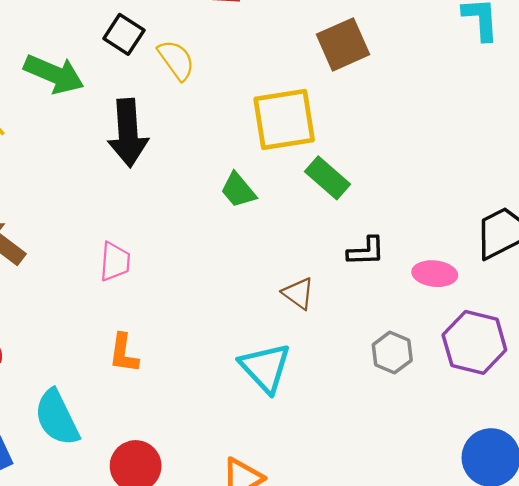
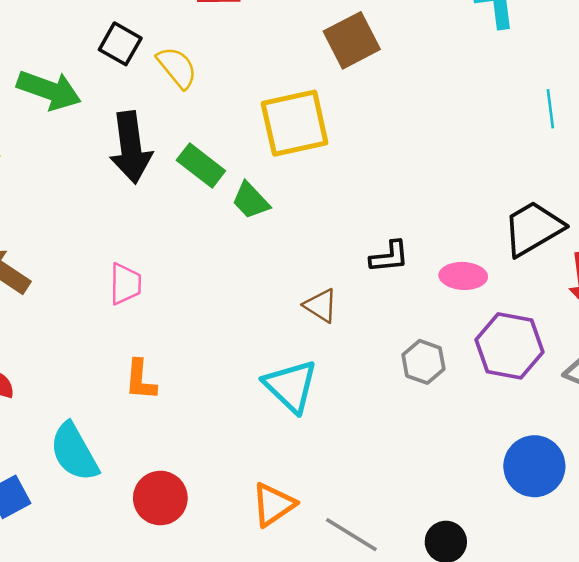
green rectangle: (328, 178) -> (201, 166), moved

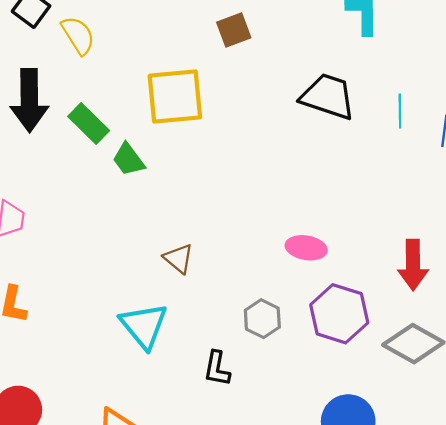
brown square: (352, 40) -> (234, 30), size x0.7
black trapezoid: (533, 228) -> (328, 97), moved, turned 42
black L-shape: (389, 257) -> (217, 369), moved, turned 99

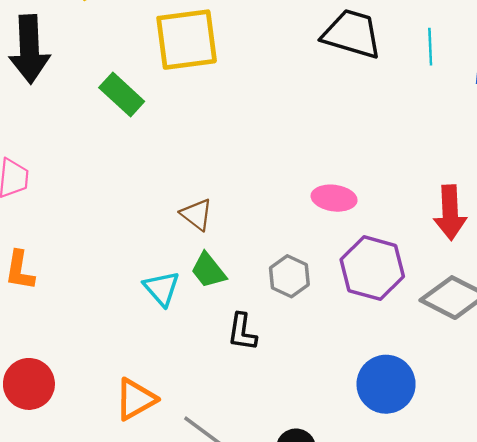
green rectangle: (89, 124) -> (122, 95), moved
green trapezoid: (128, 159) -> (208, 270), moved
cyan triangle: (144, 326) -> (162, 288), size x0.7

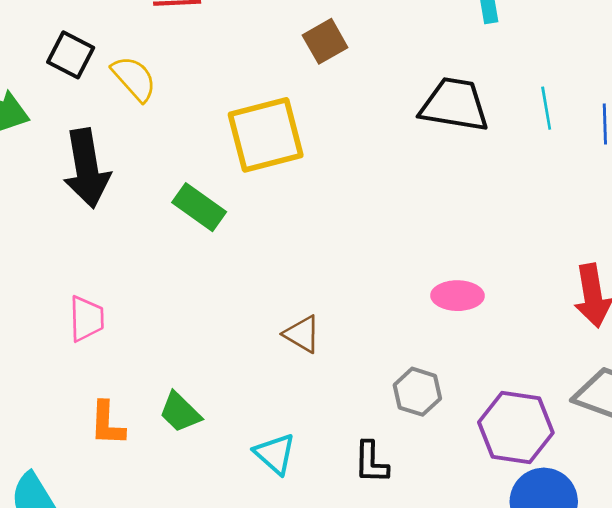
purple hexagon: (372, 268) -> (516, 428), moved
green trapezoid: (208, 270) -> (180, 412), moved
cyan triangle: (162, 288) -> (275, 454), moved

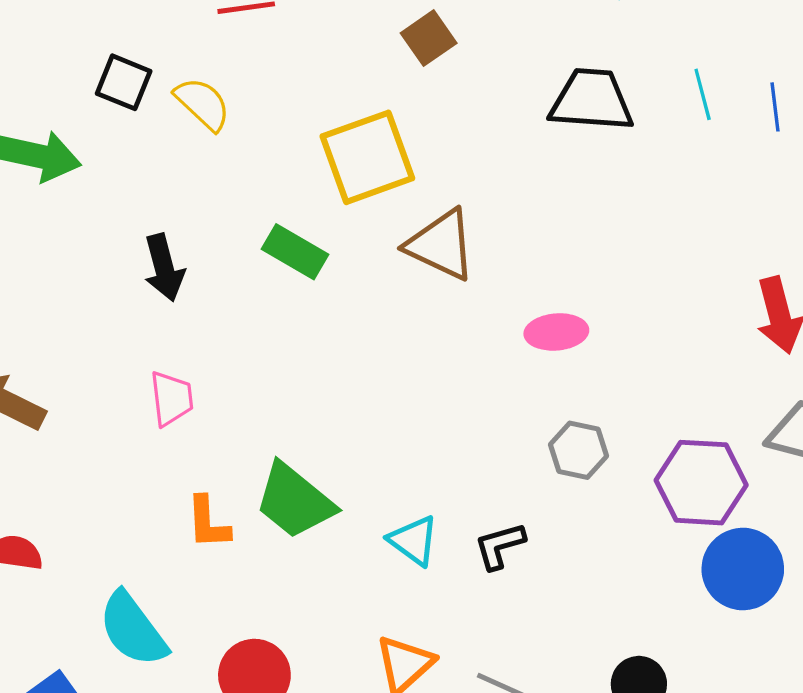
black arrow: (87, 168) -> (164, 268), moved, size x0.7
pink ellipse: (457, 296) -> (556, 332), moved
brown triangle: (302, 334) -> (441, 245), moved, size x1.6
green trapezoid: (180, 412) -> (295, 501), size x1.6
black L-shape: (371, 462) -> (500, 546), moved, turned 78

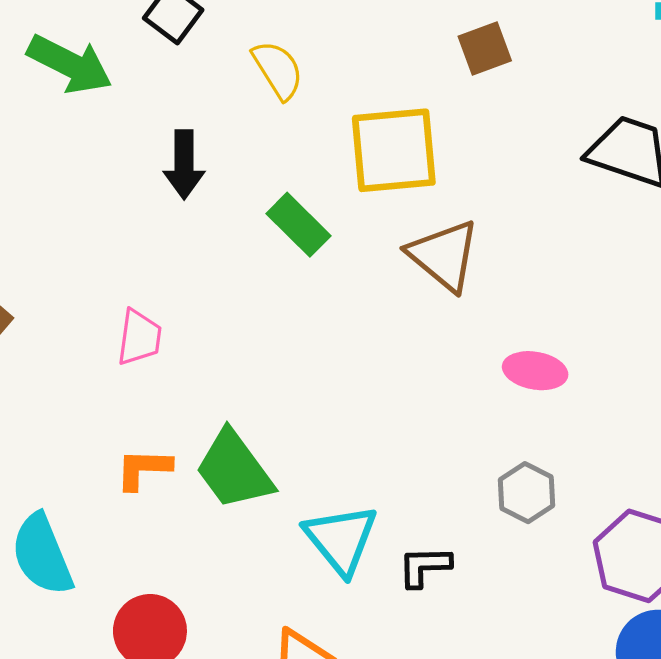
yellow semicircle: (203, 104) -> (278, 70), moved
black arrow: (164, 268) -> (184, 165), moved
orange L-shape: (208, 523) -> (143, 469), turned 80
cyan triangle: (413, 541) -> (341, 539), size x1.4

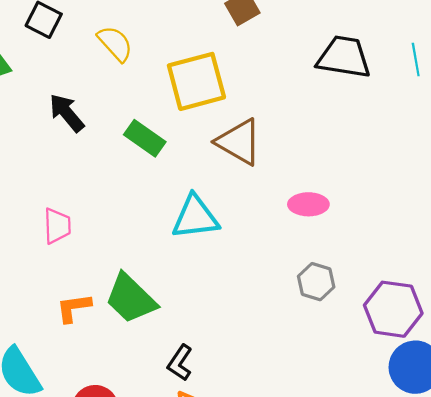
black arrow: (184, 165) -> (67, 113), turned 150
cyan triangle: (341, 539) -> (195, 217), moved, turned -48
black L-shape: (424, 567) -> (180, 363), moved, turned -45

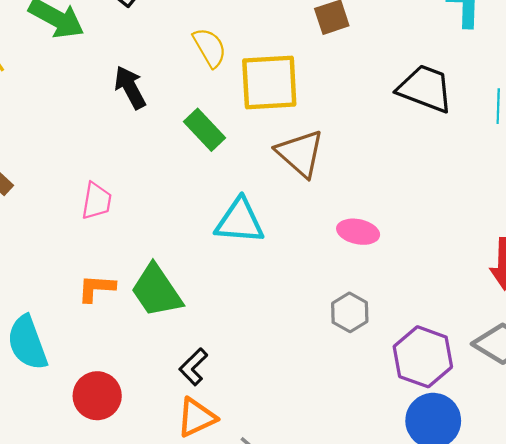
yellow semicircle: (115, 44) -> (210, 48), moved

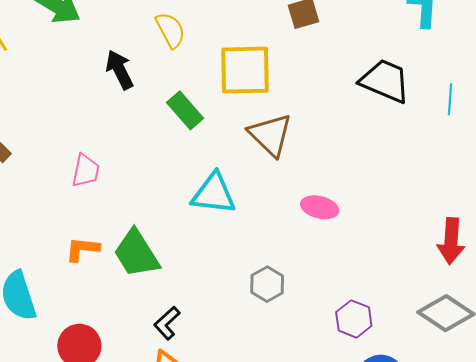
yellow semicircle: (210, 48) -> (170, 30), moved
gray hexagon: (350, 312) -> (267, 284), moved
purple hexagon: (423, 357) -> (354, 319), moved, size x0.7

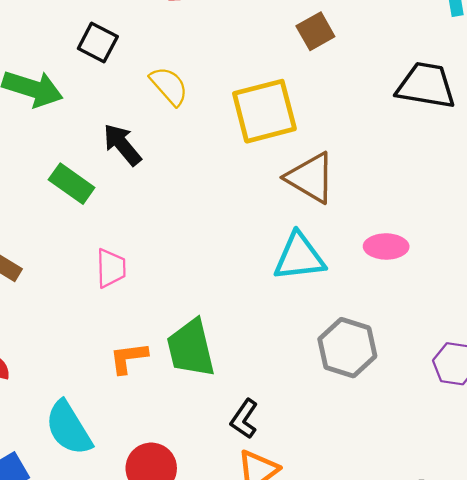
green rectangle: (185, 110) -> (72, 184), moved
cyan triangle: (214, 194) -> (299, 257), moved
green trapezoid: (136, 254) -> (191, 348), turned 32
gray hexagon: (267, 284) -> (347, 348), size x1.4

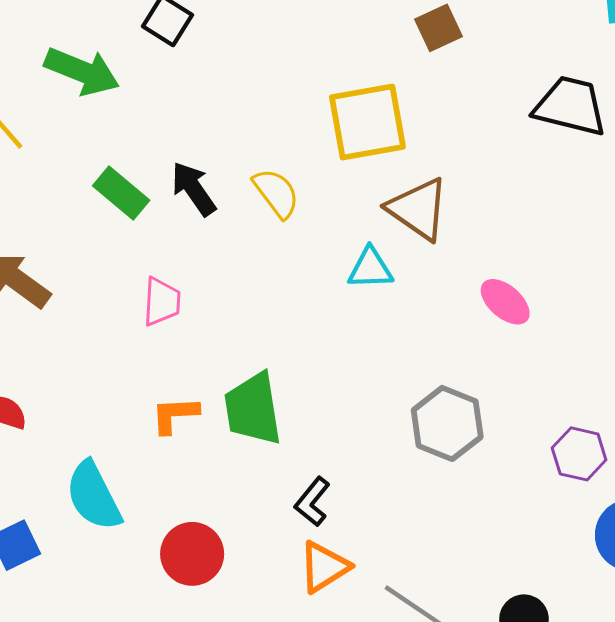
yellow semicircle: (169, 86) -> (276, 193), moved
black arrow: (122, 145) -> (194, 189), moved
pink ellipse: (386, 246) -> (505, 302), turned 36
cyan triangle: (299, 257) -> (370, 268), moved, size x0.7

